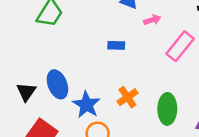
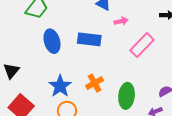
blue rectangle: (116, 45) -> (89, 39), size x1.6
blue ellipse: (57, 84) -> (52, 41), moved

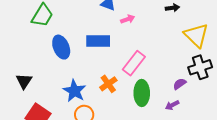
pink rectangle: (142, 45) -> (134, 63), moved

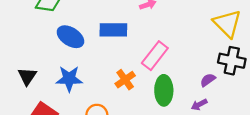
blue ellipse: (61, 47) -> (70, 37), turned -35
black cross: (200, 67) -> (232, 61), turned 30
blue star: (74, 91) -> (69, 79), moved, turned -30

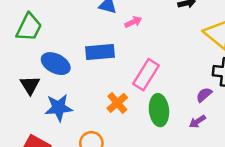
black triangle: (27, 76) -> (30, 85), moved

